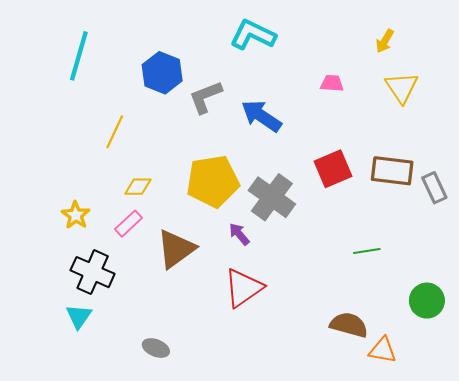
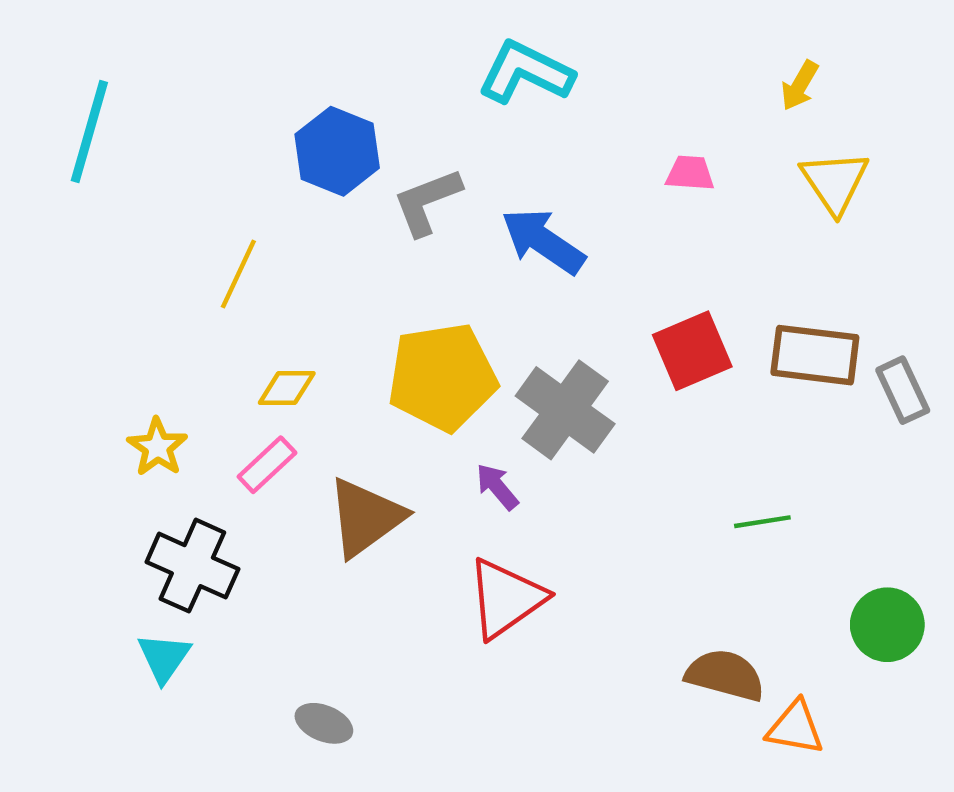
cyan line: (79, 56) -> (89, 132), moved

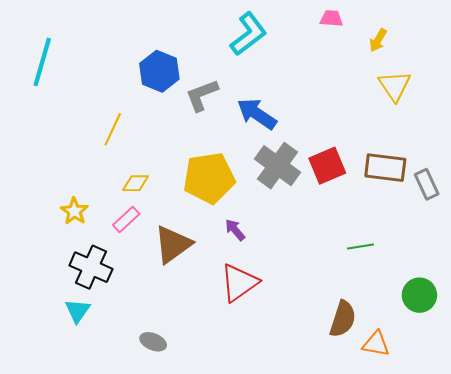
cyan L-shape: (526, 72) -> (248, 34), turned 117
pink trapezoid: (690, 173) -> (331, 18), moved
gray cross: (565, 410) -> (278, 166), moved
brown semicircle: (725, 675) -> (343, 319), turned 93

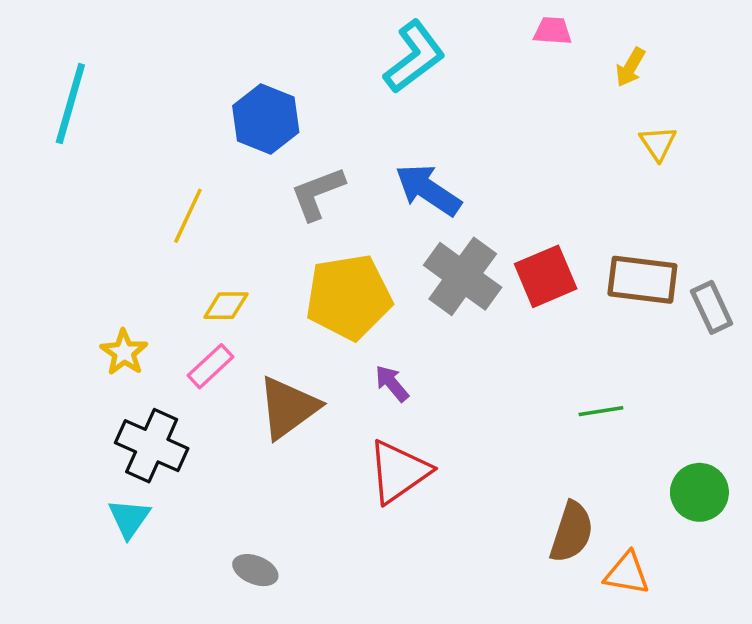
yellow triangle: (395, 86) -> (658, 143), size x0.7
gray L-shape: (202, 95) -> (318, 193), moved

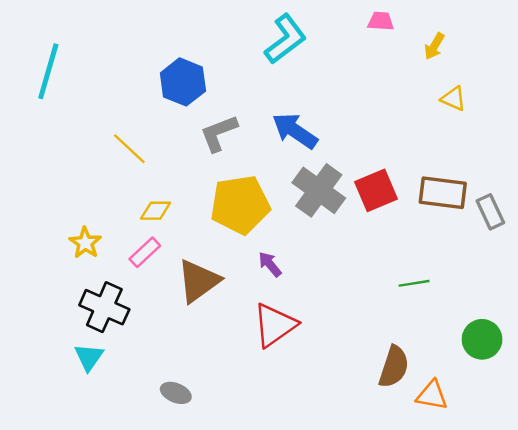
yellow triangle: (658, 143) -> (453, 99), turned -32
yellow line: (188, 216) -> (129, 149), turned -72

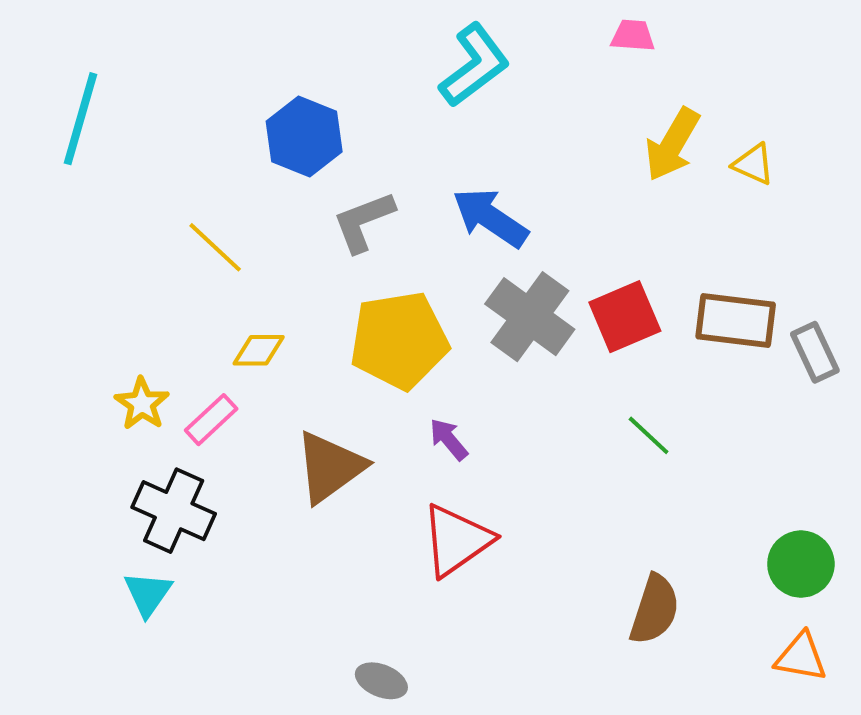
yellow arrow: (434, 46) -> (672, 144), moved, size x1.6
pink rectangle: (145, 252) -> (211, 420), moved
green line: (414, 283) -> (649, 435), moved, turned 52
gray ellipse: (176, 393) -> (381, 681), moved
orange triangle: (432, 395) -> (801, 657), moved

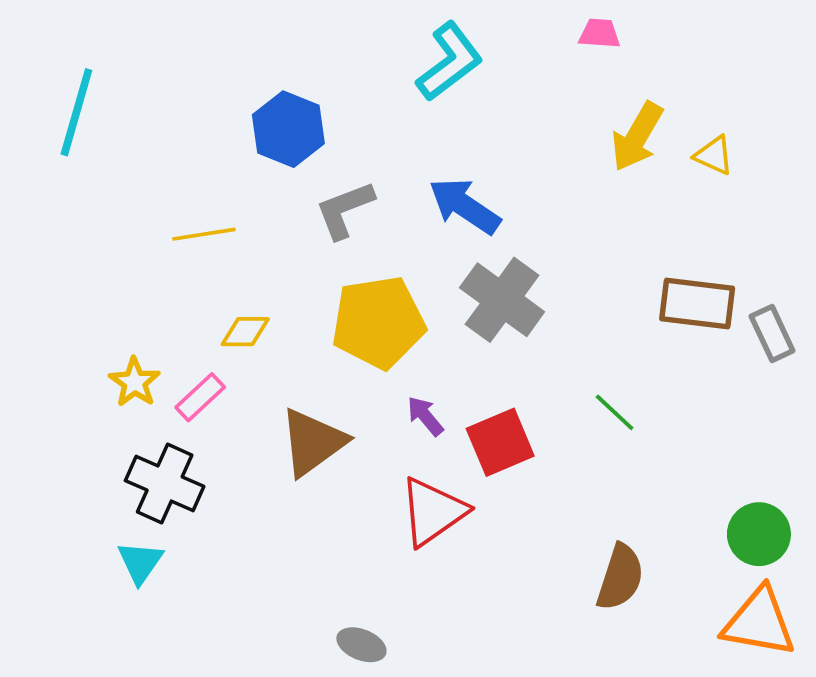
yellow line: (215, 247) -> (204, 234), turned -52
red square: (625, 317) -> (500, 442), moved
orange triangle: (801, 657) -> (759, 622), size x1.5

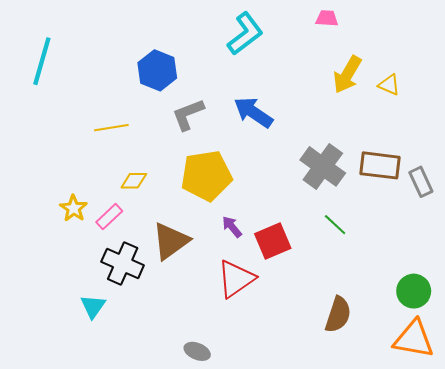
gray cross: (502, 300) -> (323, 166), moved
black cross: (165, 484) -> (123, 264), moved
cyan triangle: (140, 562) -> (93, 306), moved

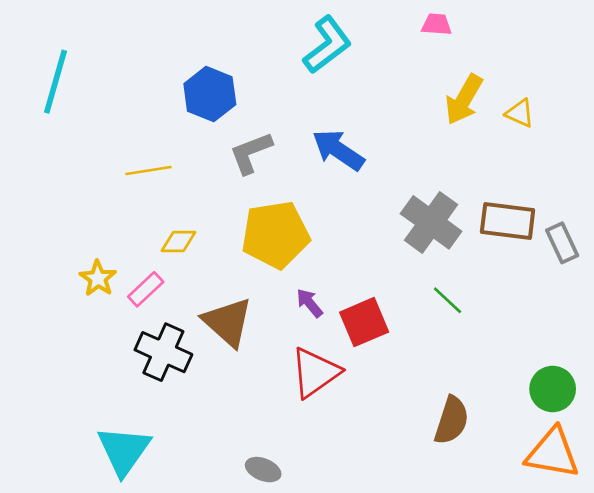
brown triangle: (171, 241) -> (228, 322), turned -42
cyan triangle: (93, 306) -> (124, 450), moved, size x1.6

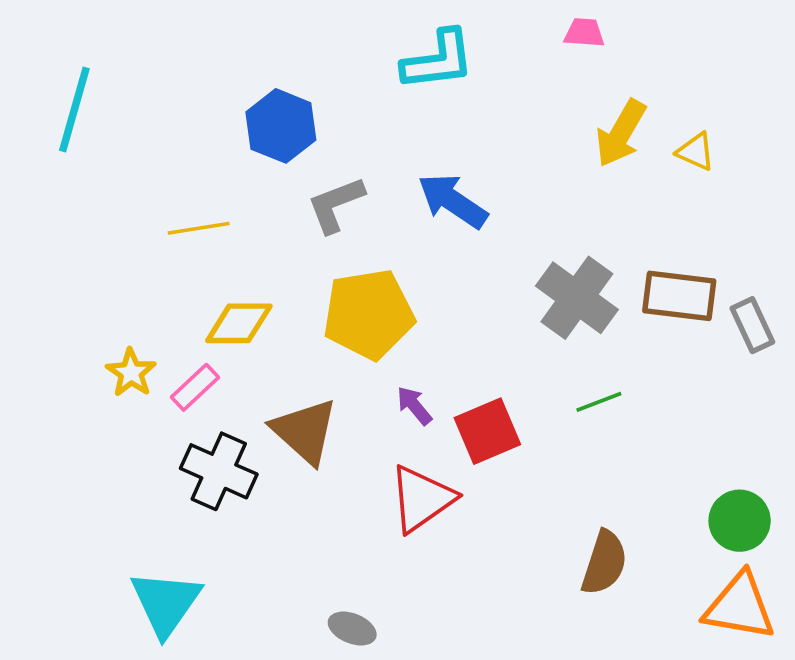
cyan L-shape: (327, 45) -> (438, 60), turned 30
yellow diamond: (178, 242) -> (239, 323), size x1.4
green line: (447, 300) -> (599, 402), turned -64

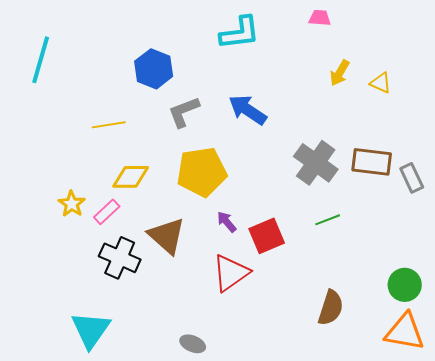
yellow arrow: (621, 133) -> (340, 73), size x0.7

